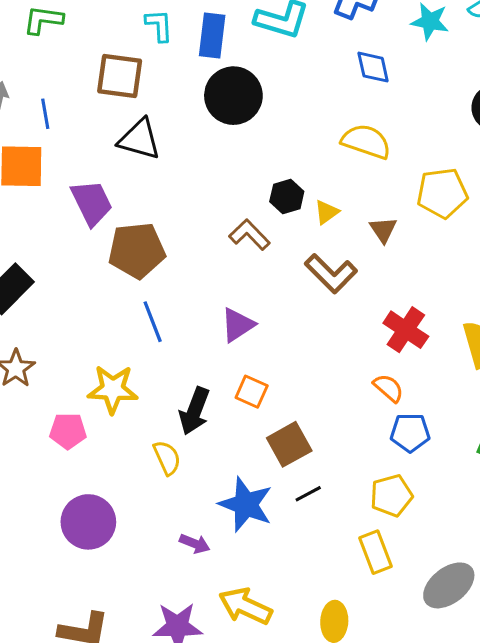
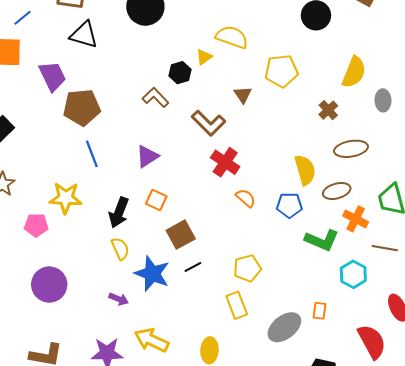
blue line: (45, 114) -> (22, 18), turned 60
yellow triangle: (326, 212) -> (204, 57), moved
red cross: (406, 330) -> (225, 162), moved
blue pentagon: (410, 433) -> (289, 205), moved
yellow semicircle: (167, 458) -> (120, 249), moved

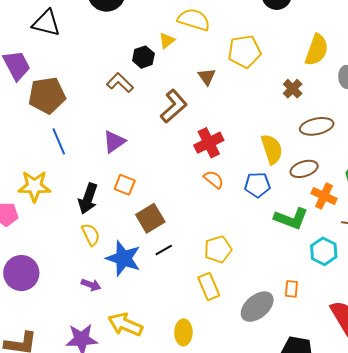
brown L-shape: (208, 123) -> (174, 106), turned -84
red cross: (225, 162) -> (209, 143), moved, turned 32

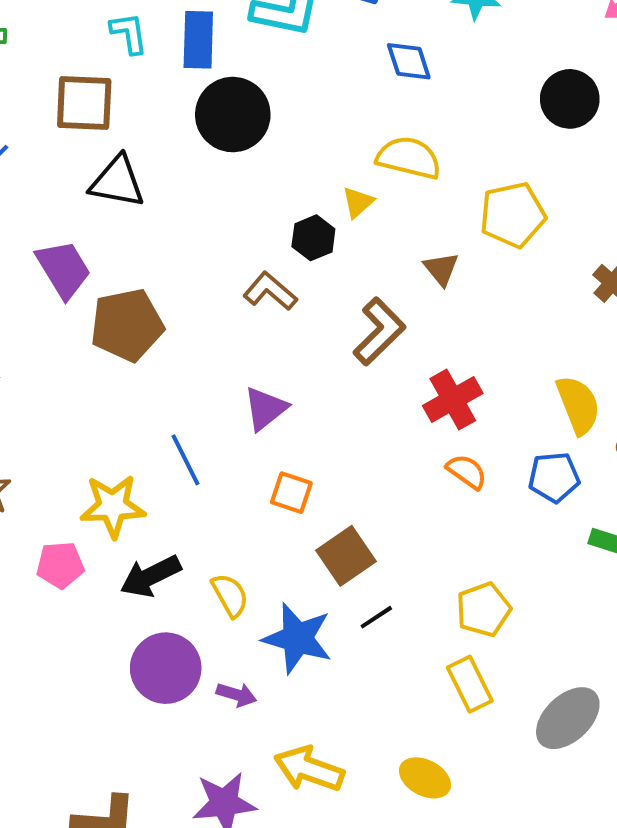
blue line: (59, 141) -> (185, 460), moved
black arrow: (88, 199) -> (150, 576), moved, turned 48
purple circle: (21, 273) -> (166, 668), moved
yellow ellipse: (183, 332) -> (425, 778), turned -60

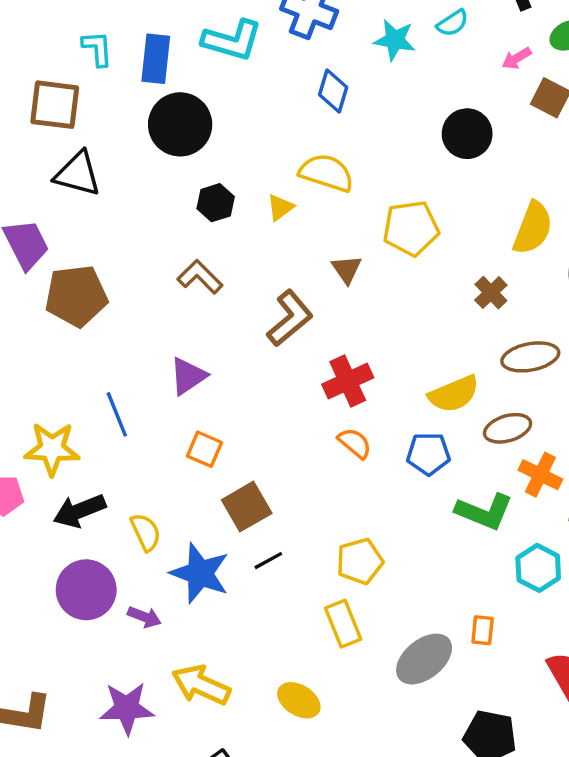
blue diamond: (409, 61) -> (333, 91), turned 30
black hexagon: (313, 238) -> (216, 203), moved
yellow semicircle: (578, 405) -> (454, 394), turned 84

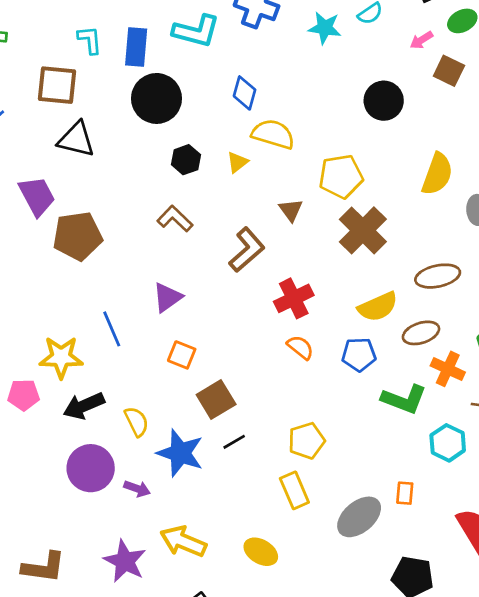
blue diamond: (333, 91) -> (245, 93), moved
brown cross: (491, 293) -> (363, 230), moved, size x1.8
purple star: (127, 708) -> (125, 561), turned 30

